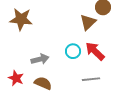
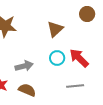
brown triangle: (88, 22) -> (55, 29), moved

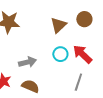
brown circle: (87, 14) -> (84, 19), moved
gray line: (75, 86) -> (78, 82), turned -66

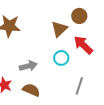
brown circle: (84, 19) -> (79, 16), moved
red arrow: (82, 54) -> (83, 45), moved

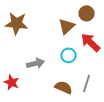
brown semicircle: (31, 90) -> (64, 87), moved

